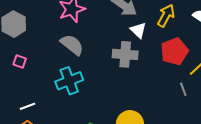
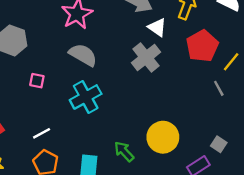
gray cross: (125, 54) -> (146, 57), turned -35
pink square: (20, 61) -> (37, 81), moved

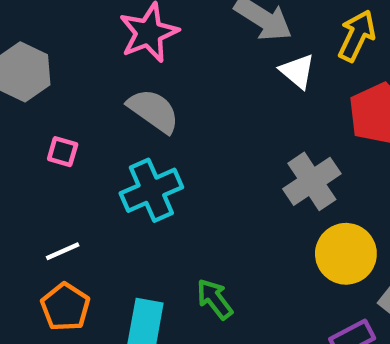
gray cross: (146, 57) -> (312, 181), moved
yellow circle: (163, 137) -> (346, 254), moved

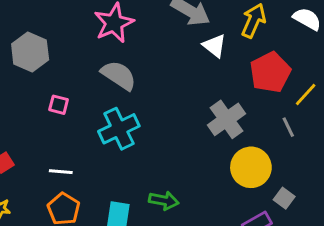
white line: (63, 251) -> (61, 172), turned 30
green arrow: (215, 299) -> (164, 200), turned 140

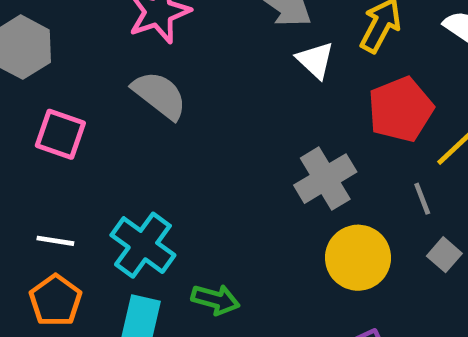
pink square: (59, 105) -> (60, 134), size x1.5
cyan cross: (119, 129) -> (143, 245), moved, turned -33
gray square: (284, 198) -> (444, 255), moved

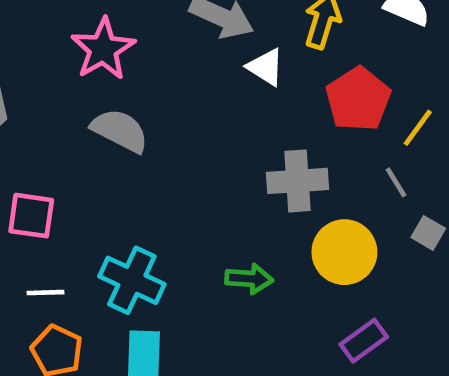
pink square: (60, 134) -> (31, 216), moved
gray cross: (325, 179) -> (297, 181), turned 38
green arrow: (215, 300) -> (249, 279), moved

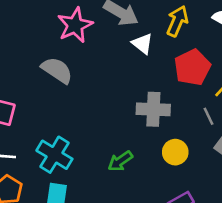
pink star: (103, 49) -> (75, 25), moved
yellow circle: (344, 252) -> (175, 152), size x0.7
green arrow: (249, 279) -> (120, 161), turned 135

